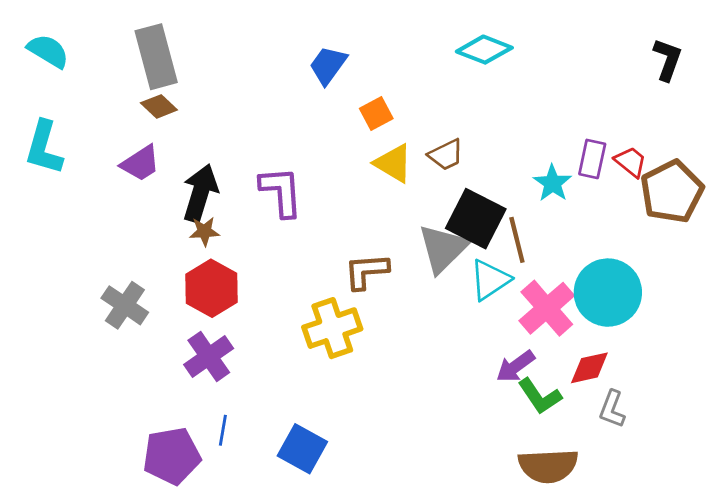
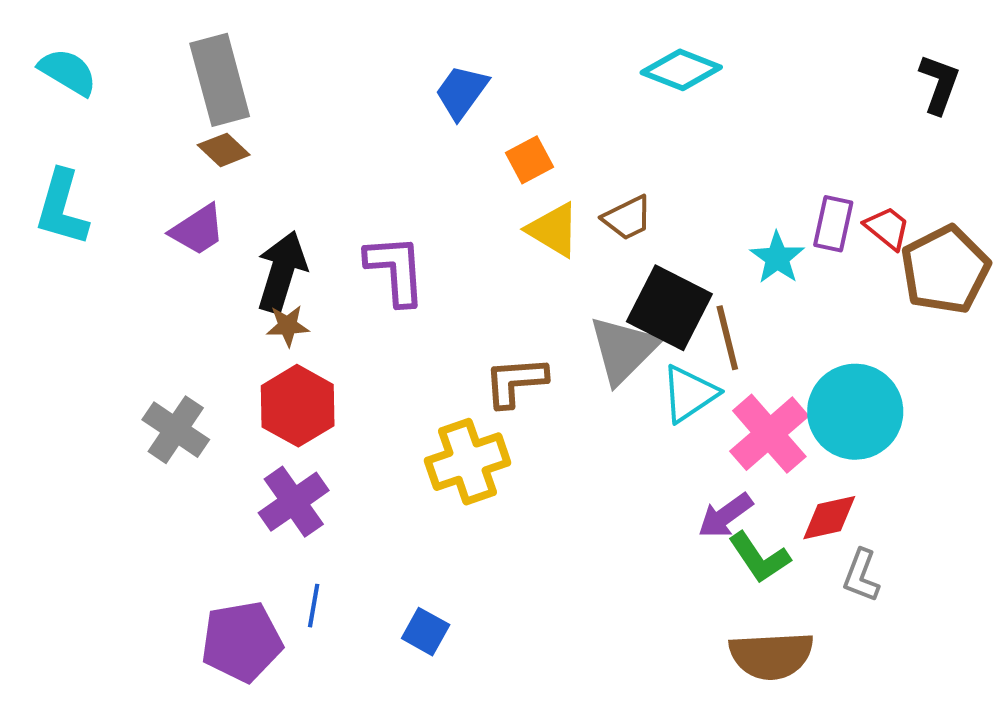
blue square: (302, 449) -> (426, 632), size x0.7

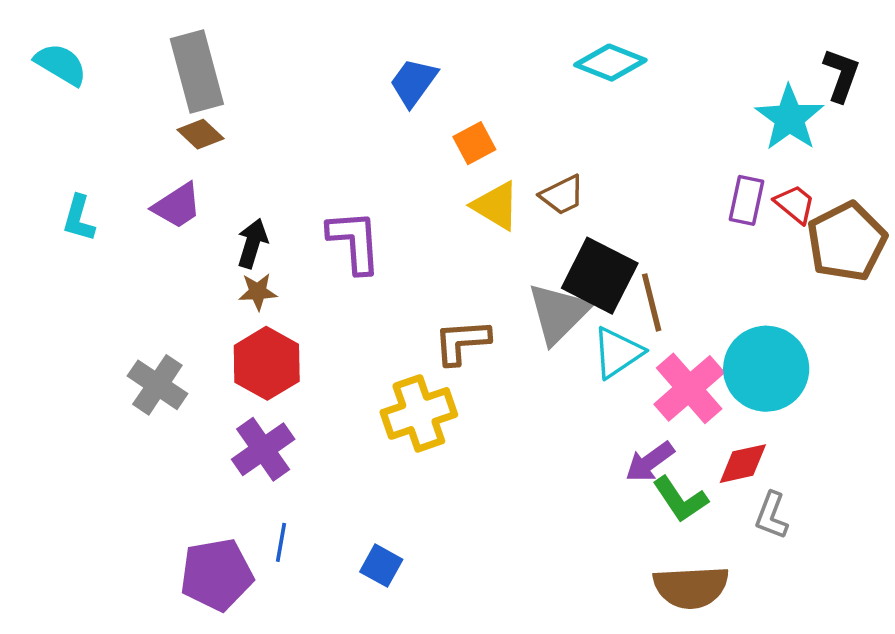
cyan L-shape: (62, 208) -> (79, 218), moved, size x0.7
cyan star: (777, 258) -> (789, 118), moved, size x1.4
black arrow: (282, 272) -> (252, 243), size x0.7

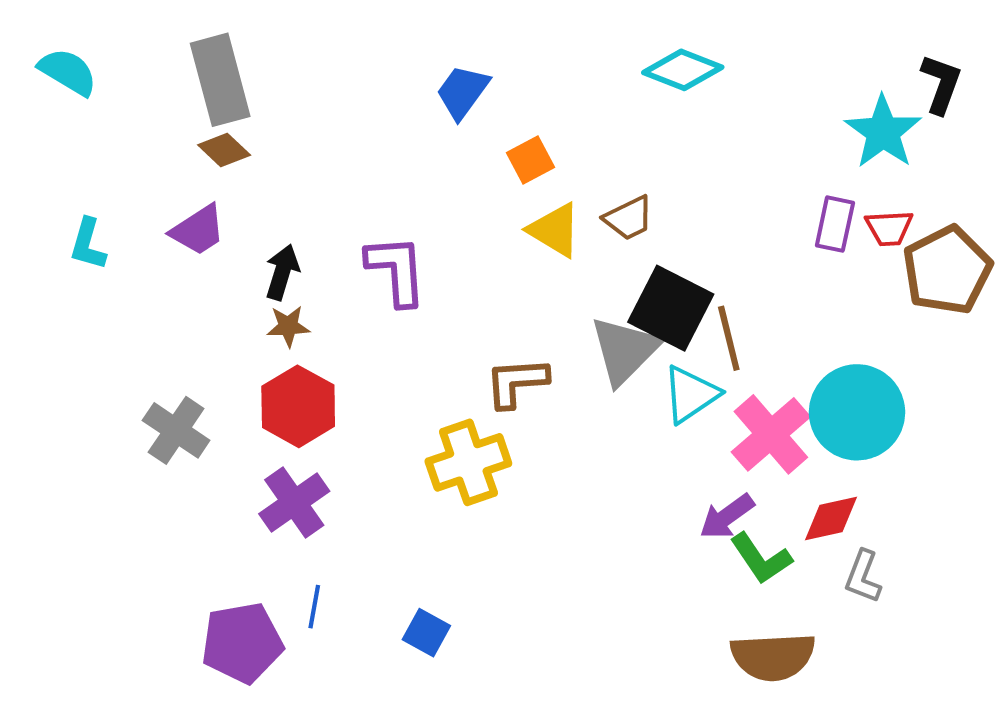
red trapezoid: (795, 204) -> (889, 228), turned 138

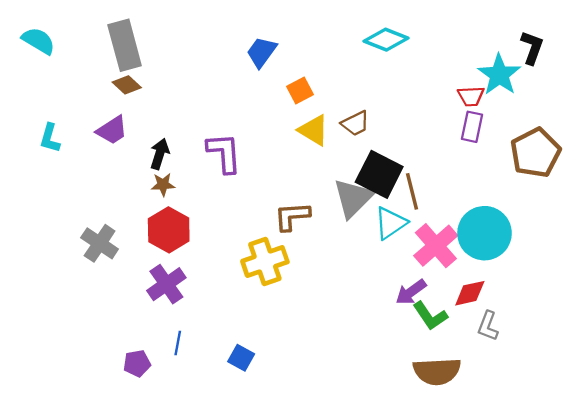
red trapezoid: (889, 228) -> (471, 96), moved
purple pentagon: (242, 643) -> (137, 363), size x0.6

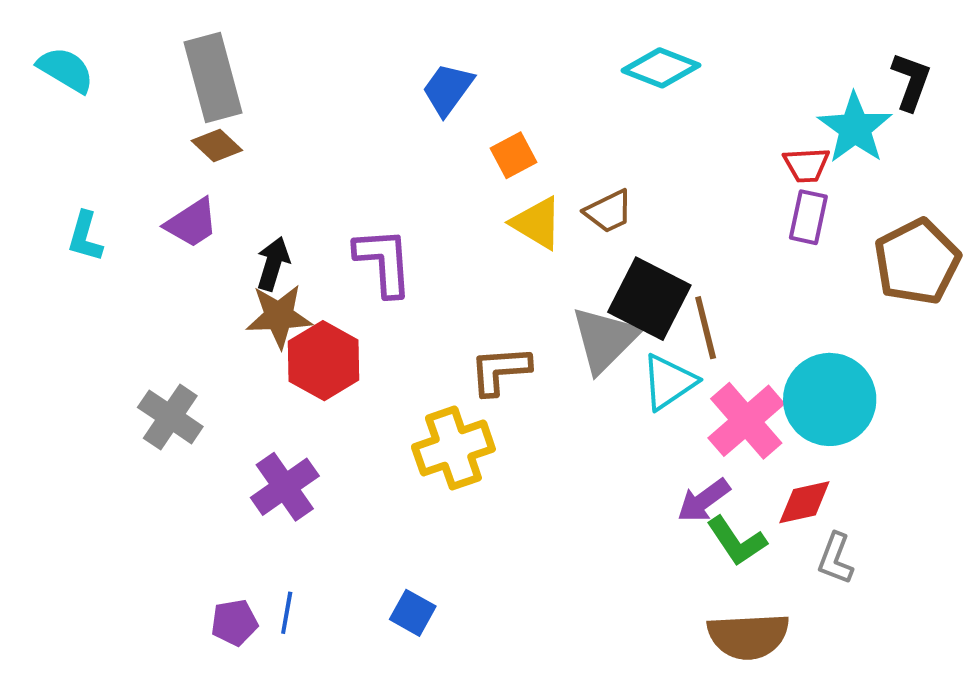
brown star: (163, 185) -> (279, 316), size x1.6
red hexagon: (169, 230) -> (324, 361), moved
blue line: (178, 343) -> (287, 613), moved

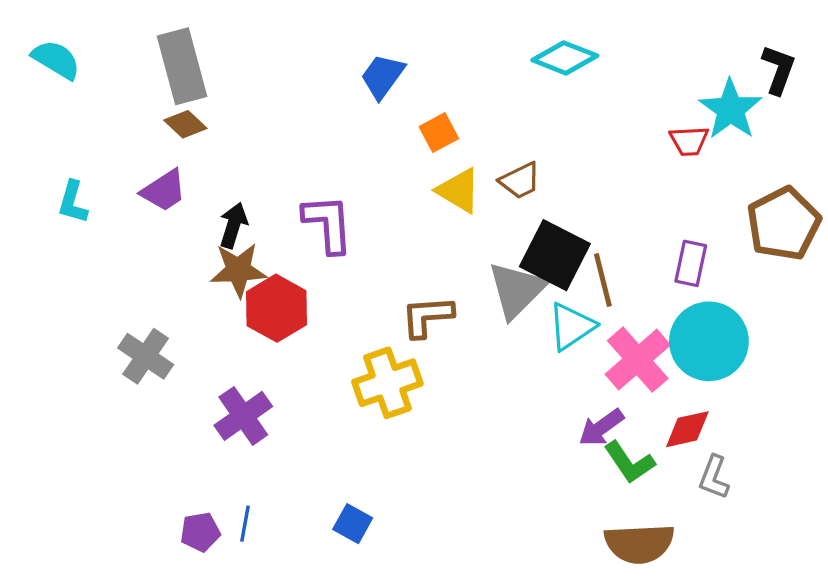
purple rectangle: (808, 217) -> (691, 263), moved

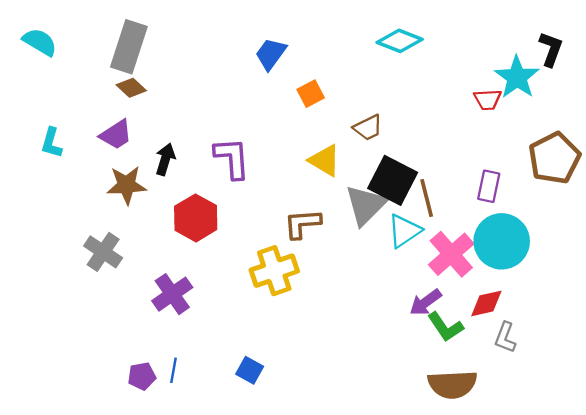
gray rectangle: (182, 66) -> (129, 47), turned 33
yellow triangle: (459, 191) -> (325, 160), moved
brown star: (238, 270) -> (127, 185), moved

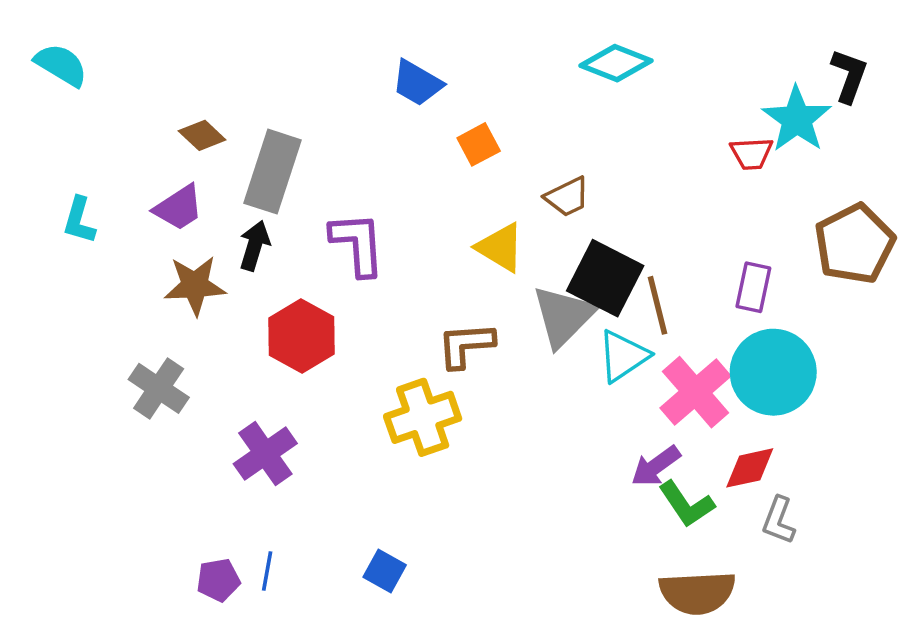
gray rectangle: (129, 47) -> (273, 172), moved
blue trapezoid: (271, 54) -> (417, 83), turned -96

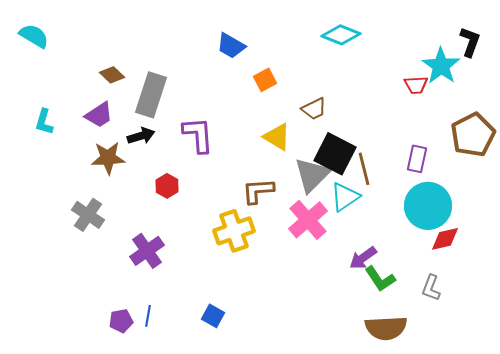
black arrow: (254, 246) -> (141, 136), turned 56
red hexagon: (301, 336) -> (167, 186), size x0.6
pink cross: (695, 392) -> (308, 220), moved
red diamond: (750, 468) -> (445, 239), moved

